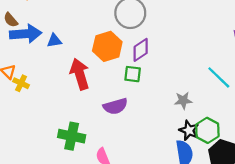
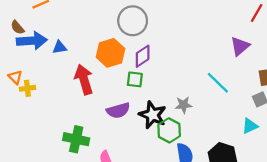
yellow cross: (21, 83) -> (27, 88), turned -32
black star: (189, 130) -> (153, 115), moved, size x1.4
green hexagon: (207, 130) -> (169, 130), moved

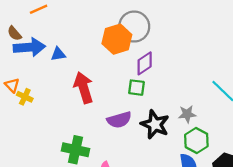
orange hexagon: (110, 53) -> (117, 39), moved
yellow cross: (27, 88) -> (25, 97), turned 32
green hexagon: (169, 130) -> (196, 141), moved

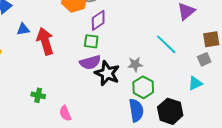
blue triangle: (58, 54) -> (23, 29), moved
purple semicircle: (119, 120) -> (90, 62), moved
green cross: (75, 150) -> (38, 95), size x0.6

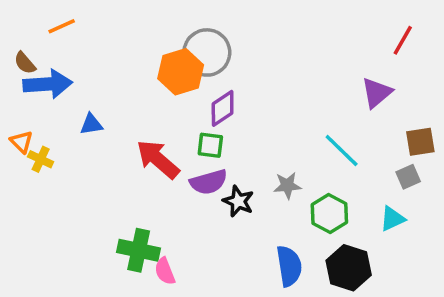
red arrow: (45, 41) -> (158, 159), moved, turned -32
black star: (107, 73) -> (238, 201), size x0.7
green hexagon: (143, 87) -> (329, 213), moved
green cross: (38, 95) -> (139, 250), moved, size x1.6

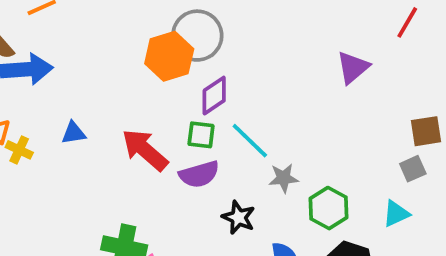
purple triangle: (377, 93) -> (353, 67), moved
blue triangle: (91, 124) -> (74, 133), moved
cyan line: (342, 150) -> (250, 141), moved
black star: (238, 201) -> (239, 217), moved

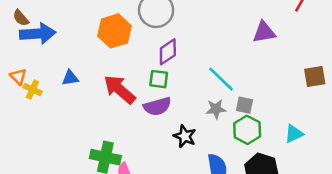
orange hexagon: (169, 56) -> (114, 31), moved
purple triangle: (353, 67) -> (264, 32), turned 30
cyan line: (250, 141) -> (221, 79), moved
gray square: (413, 169) -> (245, 105), moved, turned 36

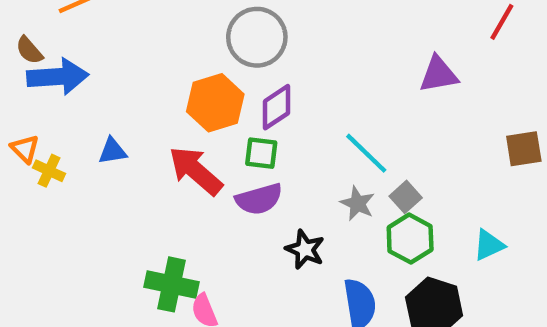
orange hexagon: (114, 31) -> (215, 103), moved
gray square: (245, 105) -> (406, 197), turned 36
gray star: (216, 109) -> (358, 204), turned 30

